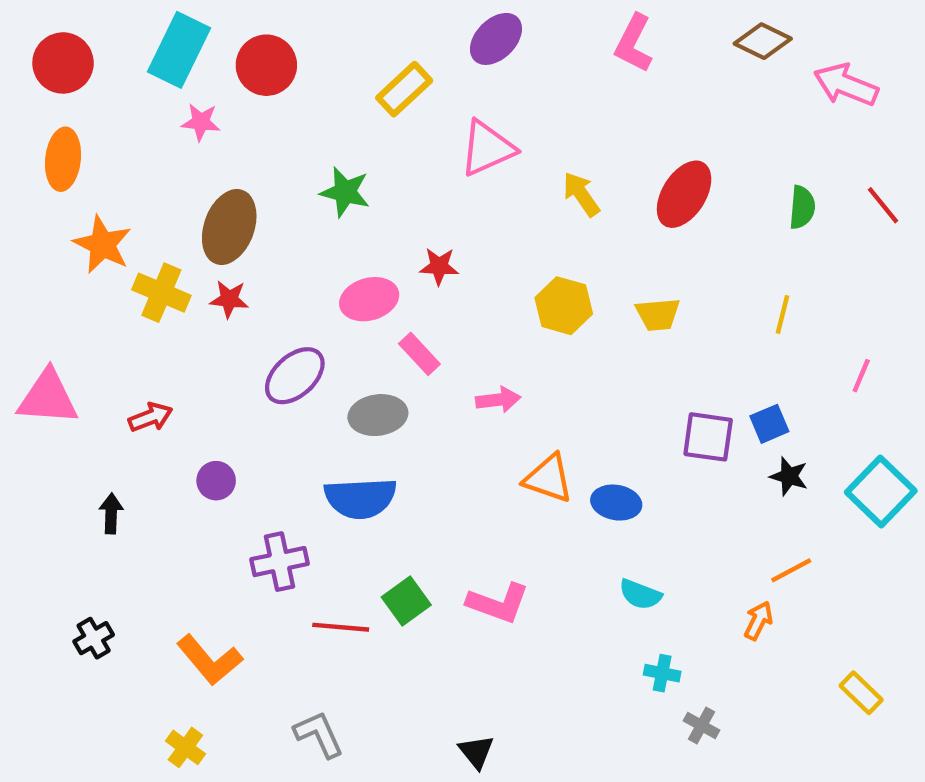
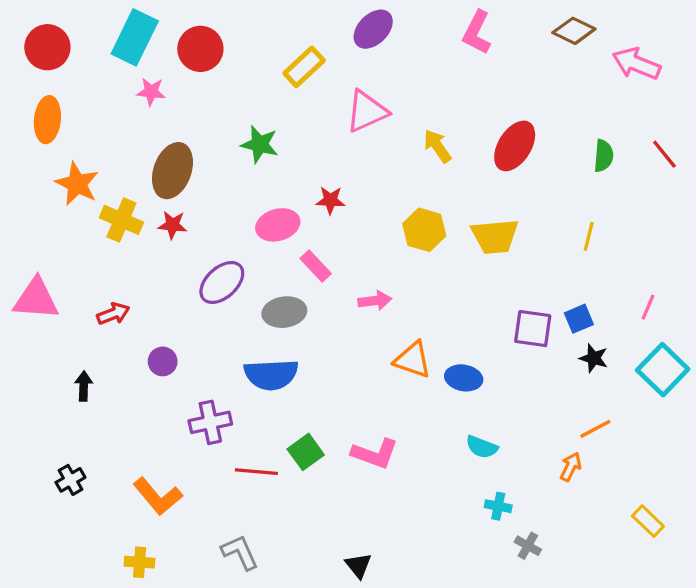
yellow trapezoid: (658, 314) -> (495, 236), size x1.4
pink line: (861, 376) -> (648, 307), moved
yellow cross: (185, 747) -> (140, 562), turned -32

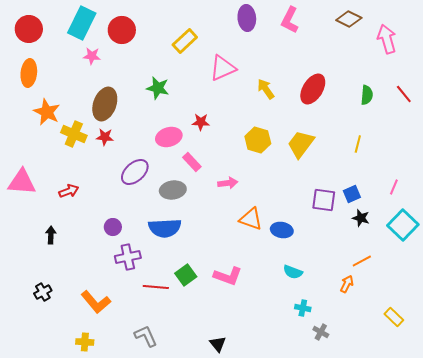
purple ellipse: (373, 29) -> (247, 18), moved, turned -50
pink arrow: (636, 64) -> (387, 39), turned 52
yellow trapezoid: (495, 236) -> (301, 144), turned 132
purple circle: (163, 361) -> (113, 227), moved

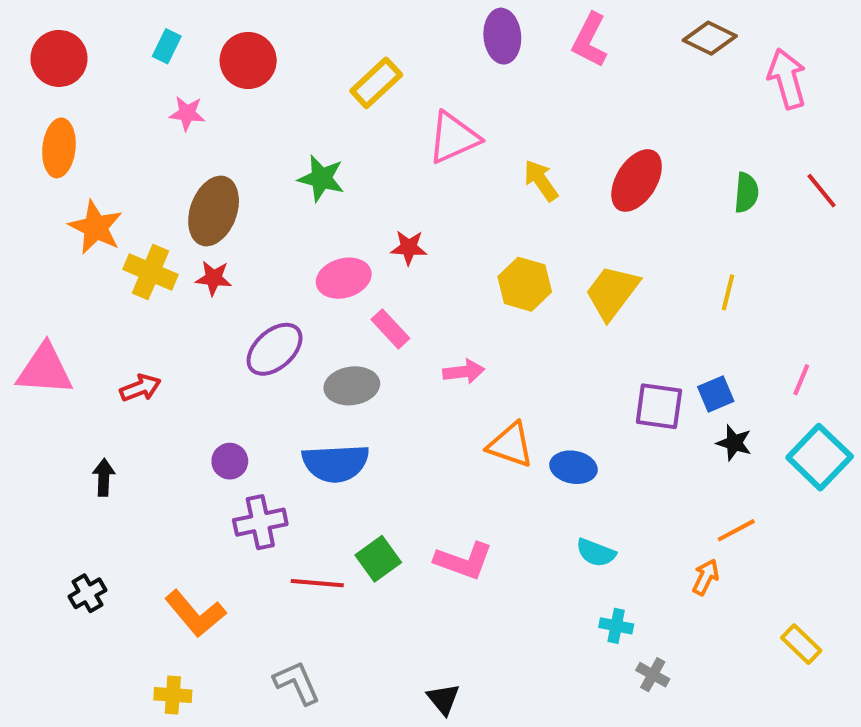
cyan rectangle: (82, 23) -> (167, 46), size x0.5

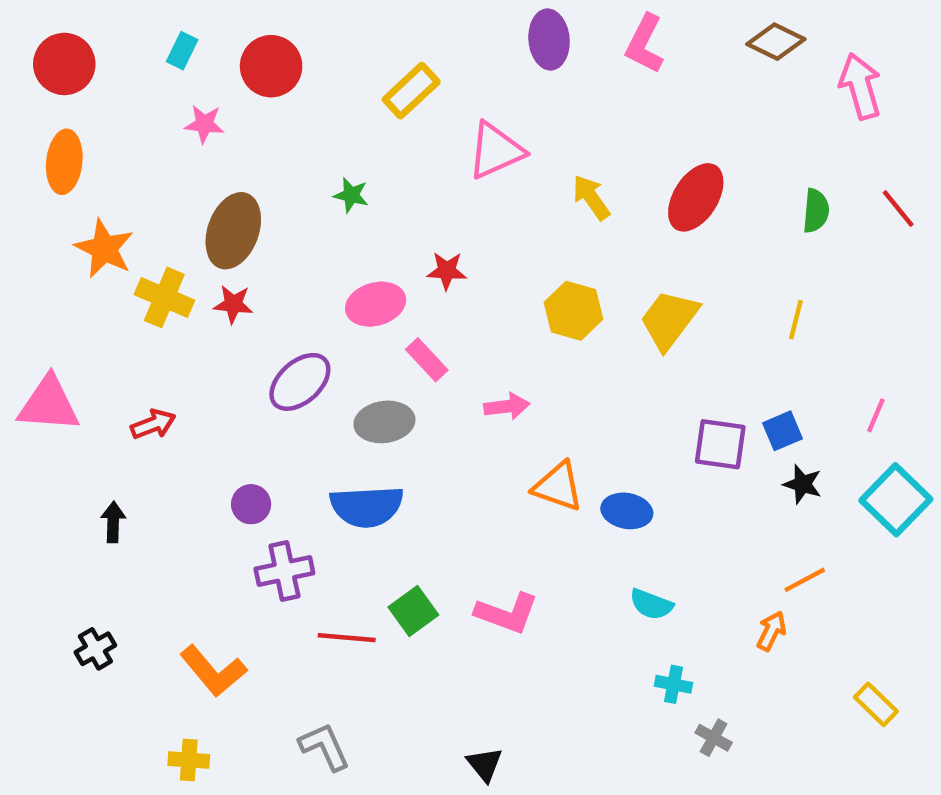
green star: (321, 178) -> (351, 195), size x0.7

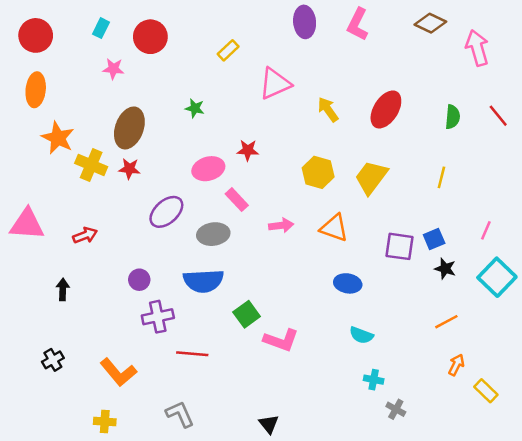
yellow rectangle: (411, 91) -> (228, 50), size x0.7
orange triangle: (558, 486) -> (334, 228), moved
green square: (413, 611) -> (247, 314), moved
orange arrow: (771, 631) -> (456, 365), moved

